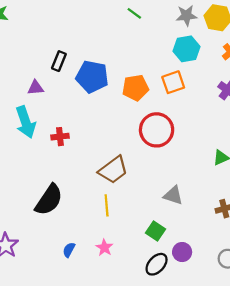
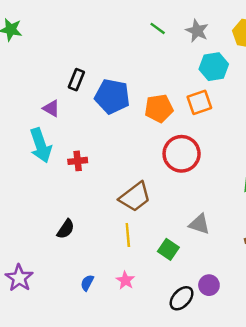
gray star: (187, 16) -> (197, 31), moved, turned 30
purple triangle: (36, 88) -> (51, 108), turned 35
black semicircle: (49, 200) -> (66, 229), size x0.6
green square: (155, 231) -> (168, 249), moved

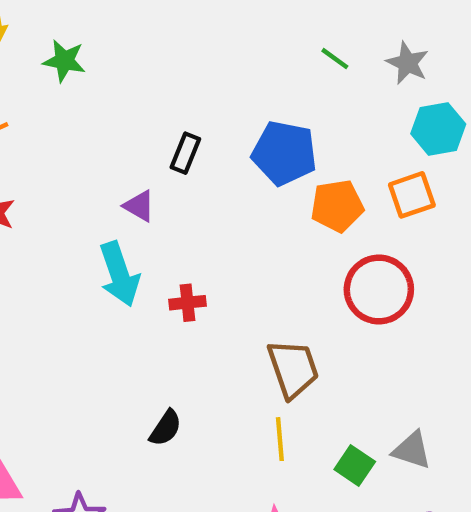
blue pentagon: (112, 96) -> (284, 153), moved
brown trapezoid: (135, 197) -> (293, 369), turned -72
gray triangle: (199, 224) -> (412, 450), moved

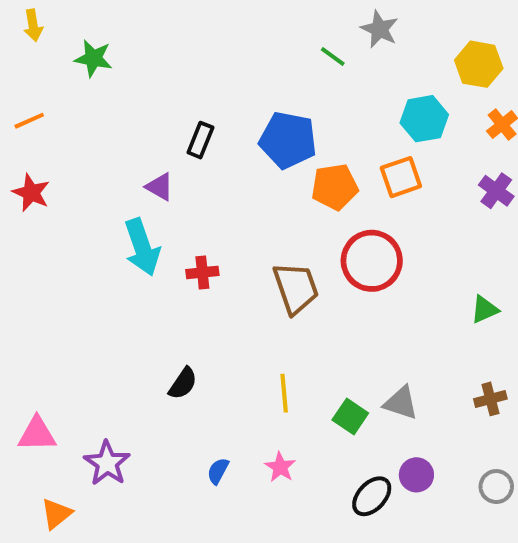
gray star: (407, 63) -> (379, 29), moved
brown trapezoid: (293, 369) -> (296, 288), moved

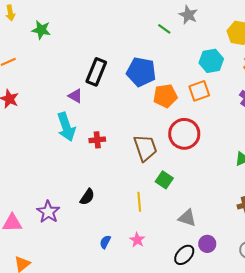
black rectangle: (200, 140) -> (96, 72), size x1.5
gray triangle: (401, 403) -> (187, 218), moved
green square: (350, 416) -> (164, 180), moved
purple star: (107, 463) -> (48, 212), moved

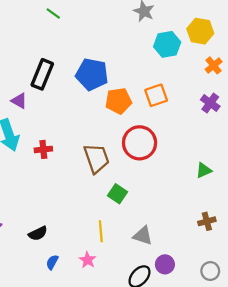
green line: (164, 29) -> (53, 14), moved
cyan hexagon: (211, 61) -> (167, 44), moved
black semicircle: (87, 197) -> (38, 233), moved, turned 30
yellow line: (139, 202) -> (101, 231), moved

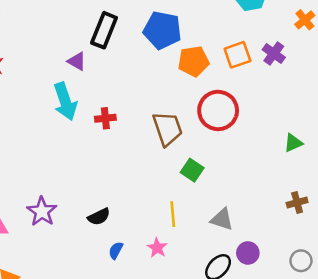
purple cross: (210, 103) -> (274, 53), moved

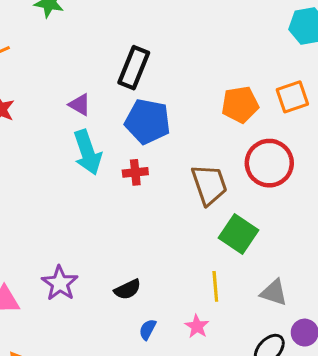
blue pentagon: (162, 30) -> (148, 122), moved
purple triangle: (77, 61) -> (80, 105), moved
green square: (192, 170) -> (238, 234), size x1.4

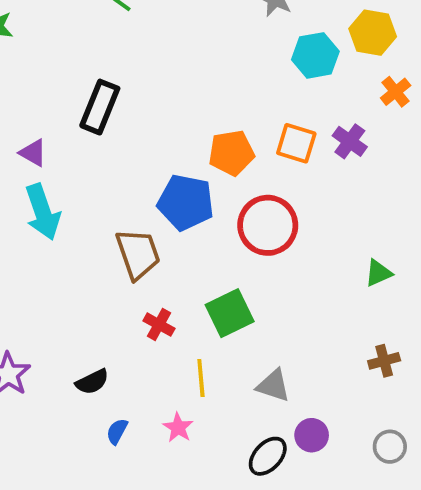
orange square: (292, 97) -> (296, 143), turned 36
blue pentagon: (148, 122) -> (186, 202), moved
red cross: (135, 172) -> (159, 325), moved, turned 35
brown trapezoid: (209, 185) -> (138, 254), moved
green square: (238, 234) -> (230, 313), turned 30

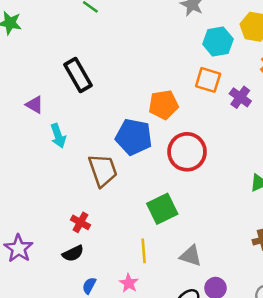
black rectangle: (100, 107) -> (78, 75), turned -52
orange square: (296, 143) -> (208, 80), moved
cyan arrow: (43, 212) -> (58, 136), moved, size x0.7
red cross: (159, 325) -> (80, 222), moved

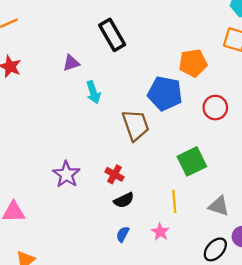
purple triangle: (35, 105) -> (71, 63), turned -48
red circle: (187, 152) -> (215, 108), size x0.7
purple star: (19, 248) -> (66, 174), moved
black semicircle: (73, 253) -> (124, 200), moved

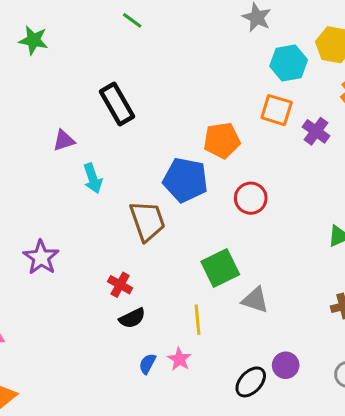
purple star: (66, 174) -> (41, 257), moved
gray triangle: (219, 206) -> (255, 300), moved
blue semicircle: (123, 234) -> (147, 364), moved

